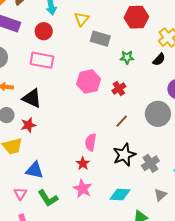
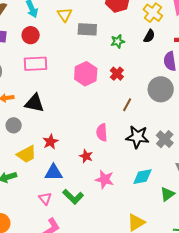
red star: (28, 125) -> (50, 142), moved
black star: (124, 155) -> (137, 137), turned -30
red star: (83, 163) -> (86, 156), moved

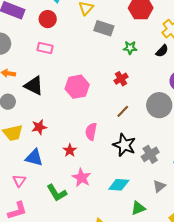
pink rectangle: (35, 64) -> (45, 48), size x0.7
pink hexagon: (86, 74) -> (77, 87), moved
green L-shape: (73, 197) -> (57, 193), moved

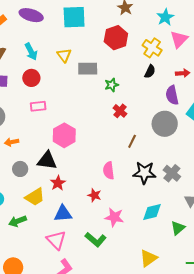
green star: (130, 48) -> (112, 85), moved
black triangle: (34, 86) -> (47, 160), moved
pink hexagon: (77, 87) -> (64, 135), moved
pink triangle: (19, 181) -> (56, 240), size x1.5

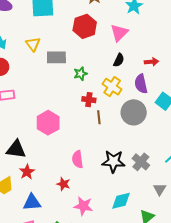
pink triangle: (179, 39) -> (119, 33), moved
yellow cross: (152, 48) -> (112, 87), moved
red cross: (120, 111) -> (89, 100), turned -32
pink hexagon: (64, 135) -> (48, 123), moved
brown line: (132, 141) -> (99, 117), moved, turned -32

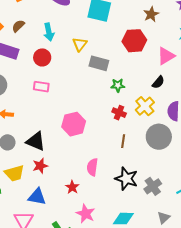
brown line: (99, 117) -> (123, 141), moved

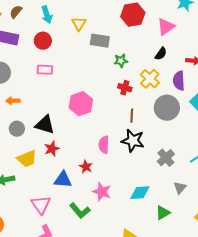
black star: (126, 179) -> (133, 141), moved
blue triangle: (37, 197) -> (63, 180), moved

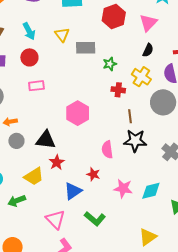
gray circle: (17, 129) -> (16, 141), moved
blue triangle: (63, 180) -> (73, 191), turned -30
pink star: (102, 192) -> (123, 188), moved

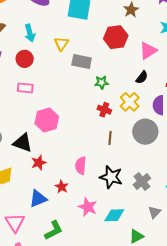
pink hexagon: (78, 113) -> (47, 120), moved
black star: (135, 141) -> (111, 177), moved
red star: (57, 162) -> (39, 163), moved
green L-shape: (95, 219) -> (54, 230), turned -80

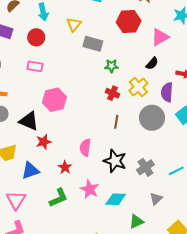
blue triangle: (38, 199) -> (30, 171), moved
green L-shape: (54, 230) -> (58, 198), moved

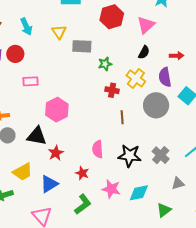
red circle: (36, 37) -> (15, 54), moved
gray triangle: (156, 199) -> (178, 183), turned 40

